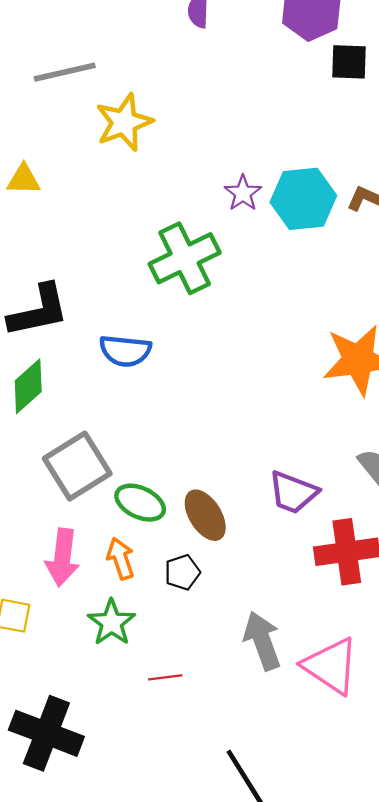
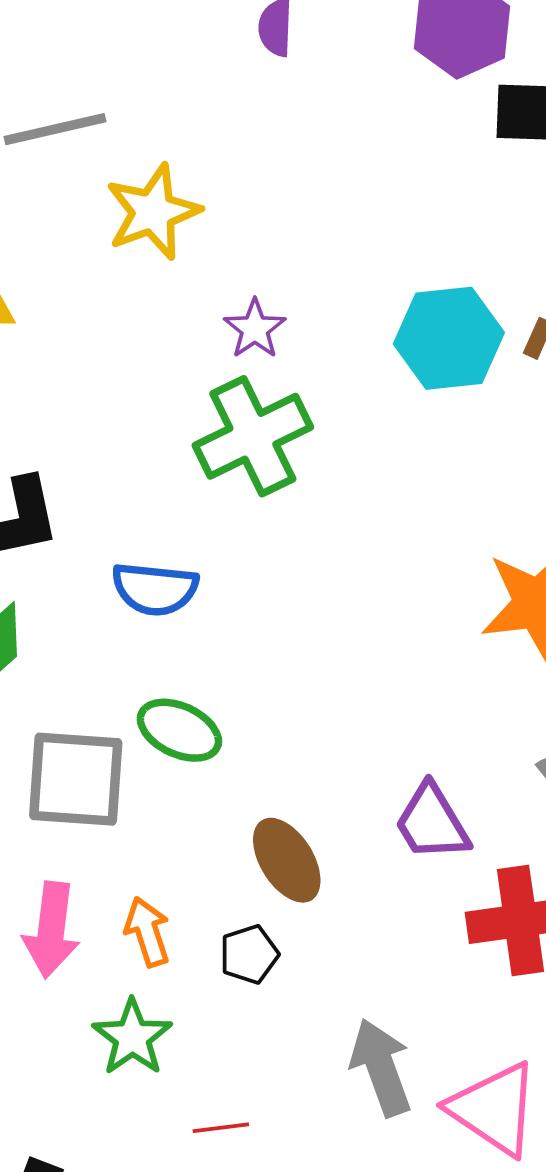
purple star: (243, 193) -> (255, 329), moved
gray square: (77, 466) -> (76, 779), turned 36
purple trapezoid: (293, 492) -> (432, 823), turned 38
green ellipse: (140, 503) -> (179, 730), moved

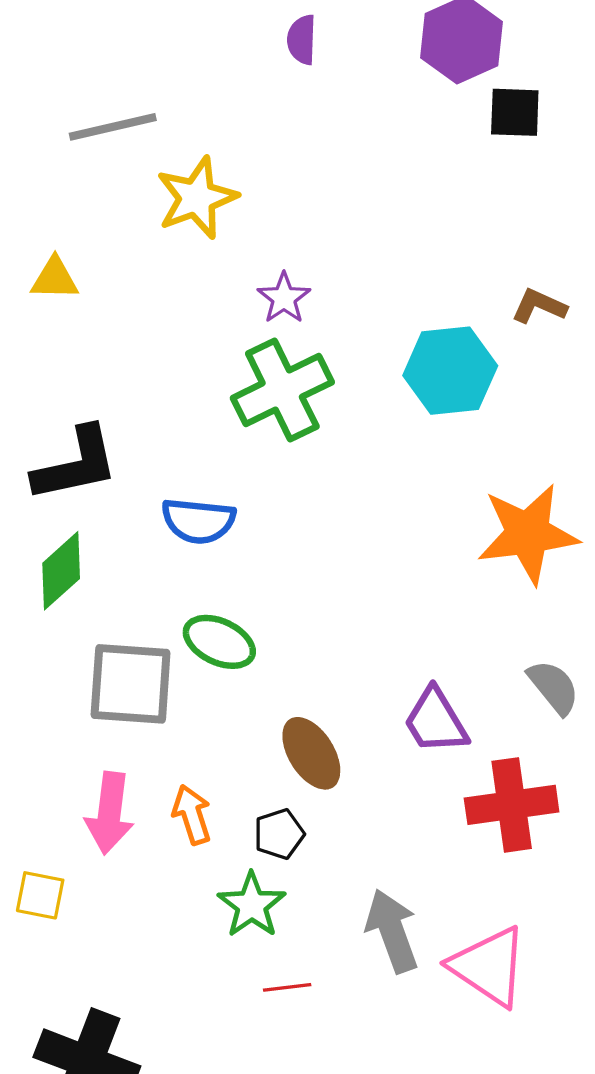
cyan hexagon: (449, 338) -> (450, 371), moved
green star: (132, 1037) -> (252, 905), moved
red line: (221, 1128) -> (287, 987), moved

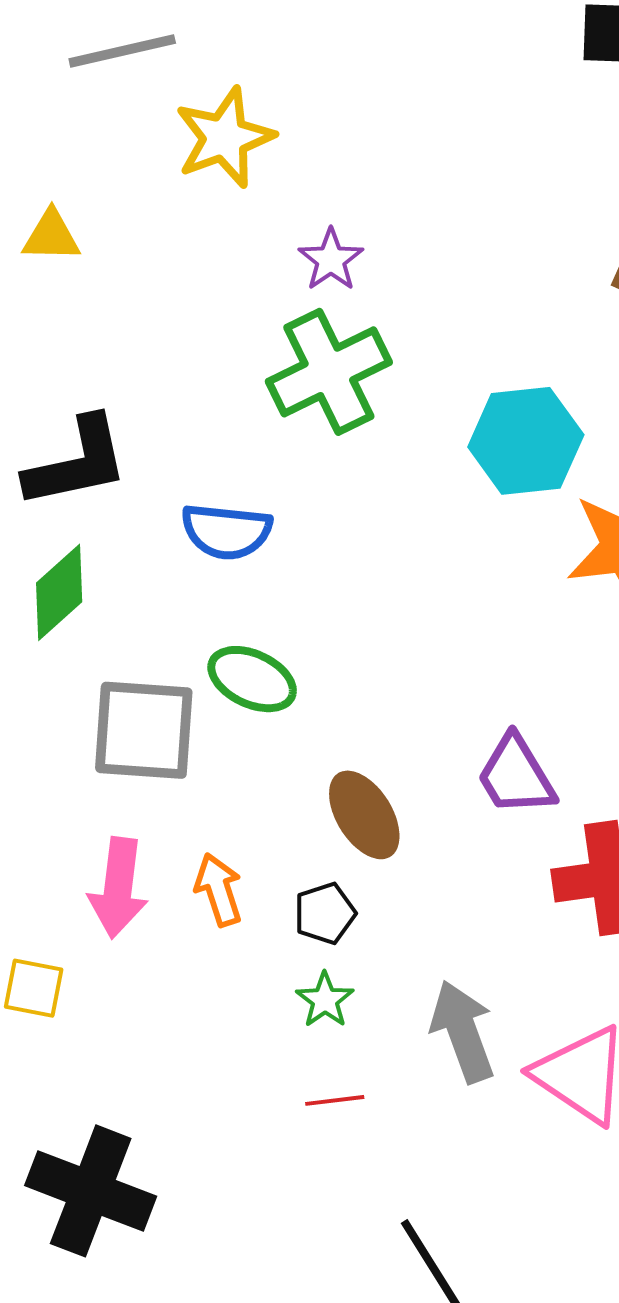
cyan hexagon: (450, 371) -> (526, 441), moved
green star: (252, 905) -> (325, 1000), moved, size x0.7

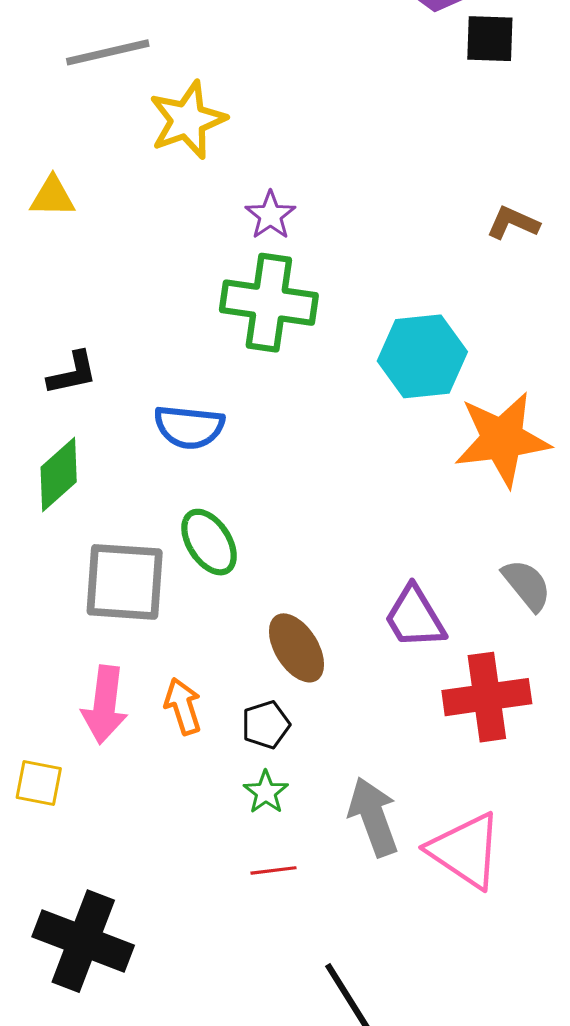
green cross: (329, 372) -> (269, 303), turned 34
black L-shape: (77, 462) -> (72, 373), size x0.6
green ellipse: (252, 679) -> (209, 542), turned 32

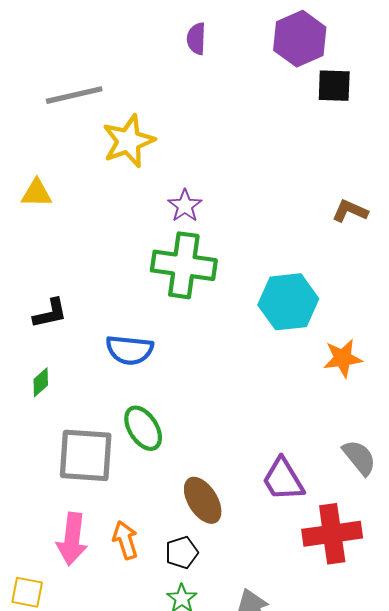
orange star: (502, 439) -> (343, 358), size x0.6
green diamond: (59, 475) -> (41, 382), size x0.6

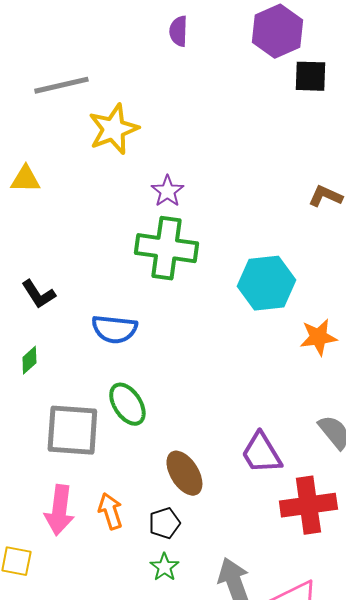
black L-shape: (50, 313) -> (38, 294), turned 69

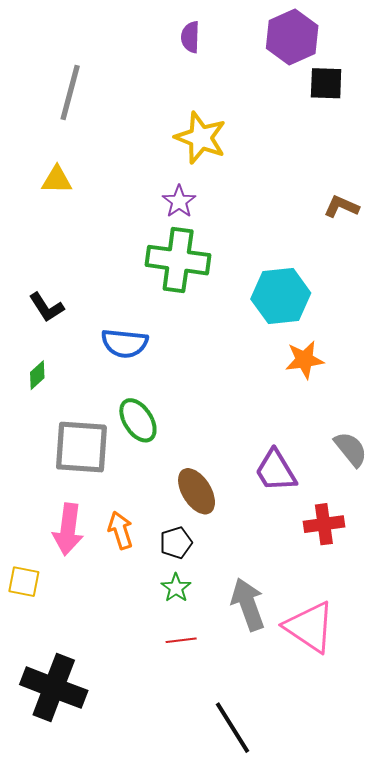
gray line: (61, 85) -> (70, 93), turned -62
yellow star: (113, 129) -> (201, 138), moved, turned -30
yellow triangle: (25, 179) -> (57, 180), moved
orange star: (318, 337) -> (304, 360), moved
red cross: (308, 505) -> (324, 524), size x0.7

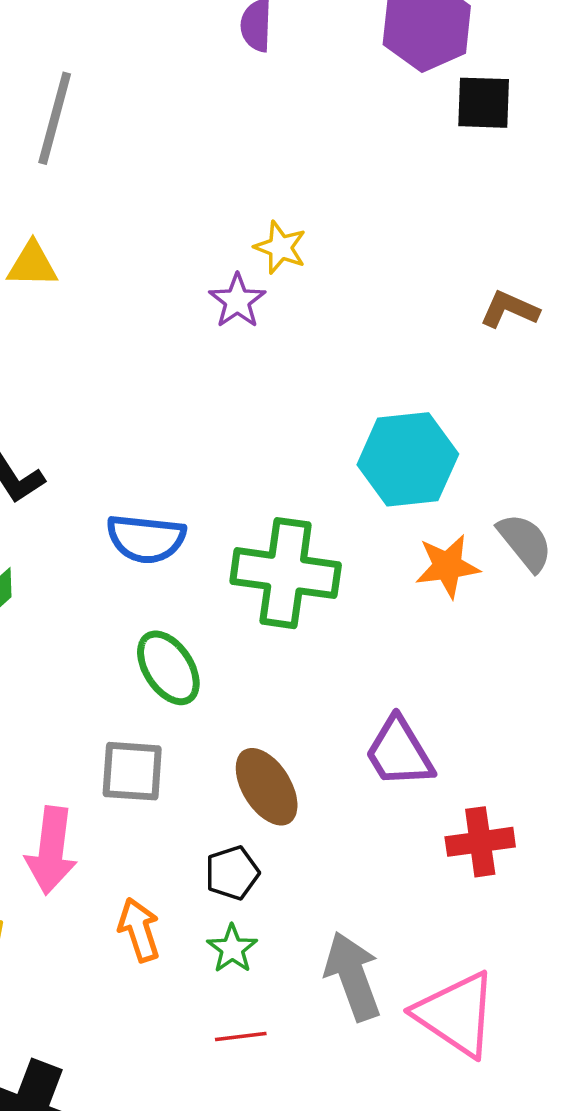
yellow star: (201, 138) -> (280, 247), moved, size x0.6
green cross: (178, 260) -> (286, 573), moved
gray square: (81, 447) -> (132, 771), moved, size x0.7
gray semicircle: (351, 449) -> (525, 542), moved
orange arrow: (120, 530) -> (139, 930), moved

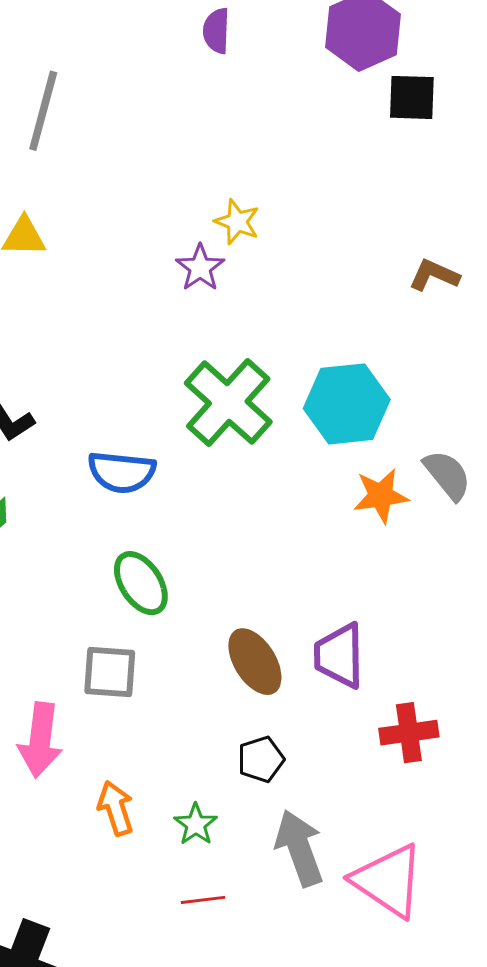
green cross: (286, 573) -> (228, 402), moved, turned 34
purple trapezoid: (399, 752) -> (339, 656), turned 30
brown ellipse: (267, 787) -> (255, 662), moved
black pentagon: (232, 873) -> (261, 759), moved

